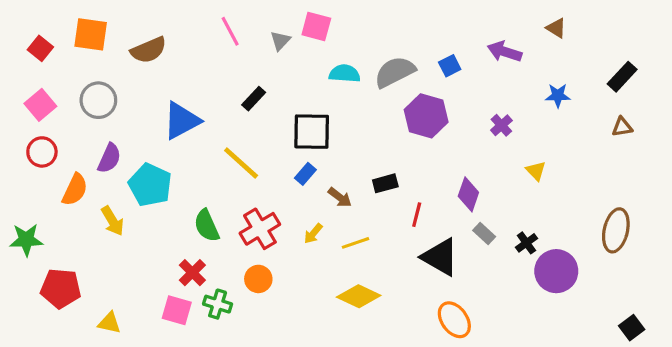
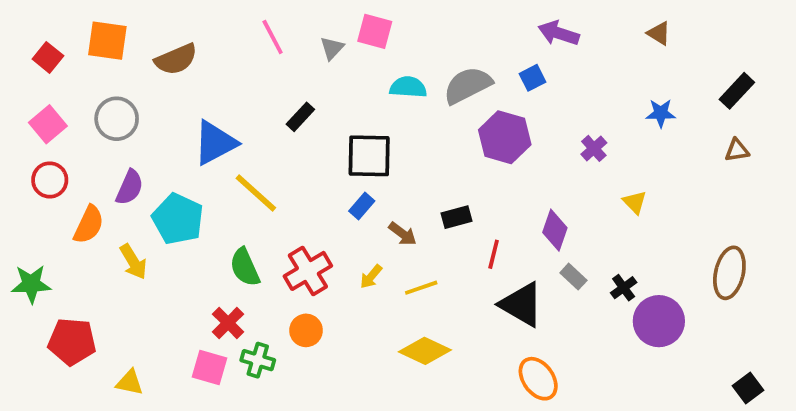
purple arrow: (505, 52) -> (559, 33), moved
yellow line: (241, 163) -> (256, 193), moved

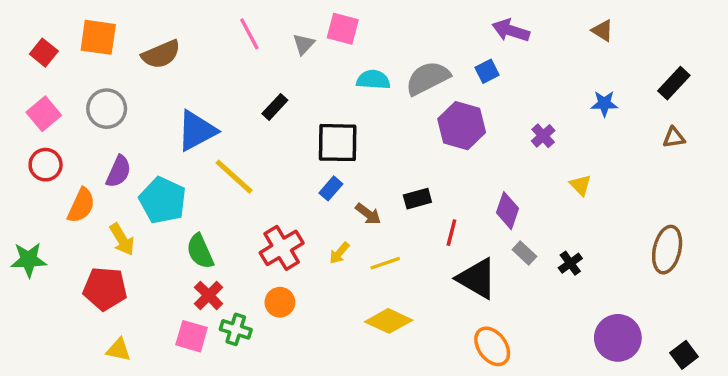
green semicircle: (245, 267) -> (200, 251), moved
purple circle: (659, 321) -> (618, 338), moved
red pentagon: (72, 342) -> (105, 289), moved

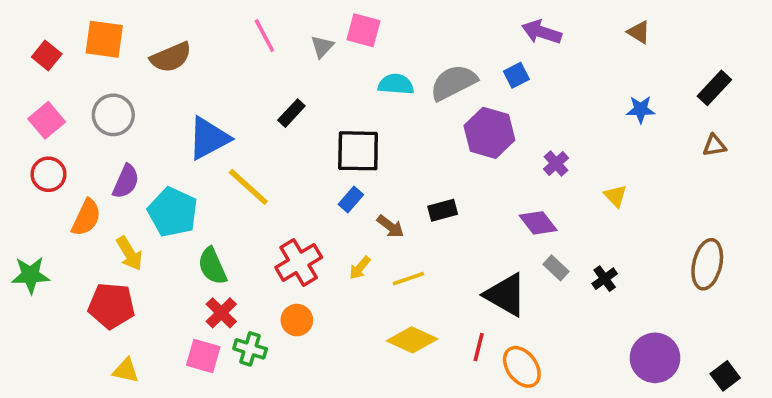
purple cross: (543, 136) -> (556, 163), moved
purple diamond: (507, 211) -> (538, 223), turned -57
red line: (451, 233) -> (479, 347), moved

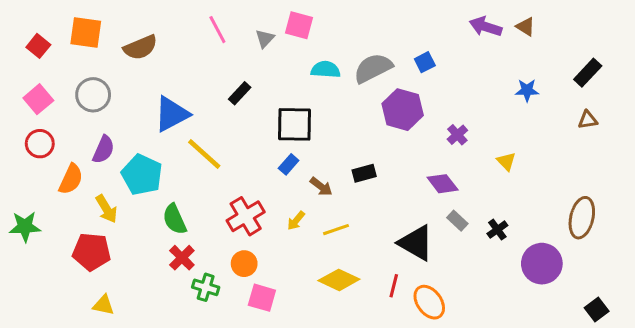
purple arrow: (542, 32) -> (486, 27), moved
pink square: (203, 356) -> (262, 298), moved
purple circle: (655, 358) -> (542, 264), moved

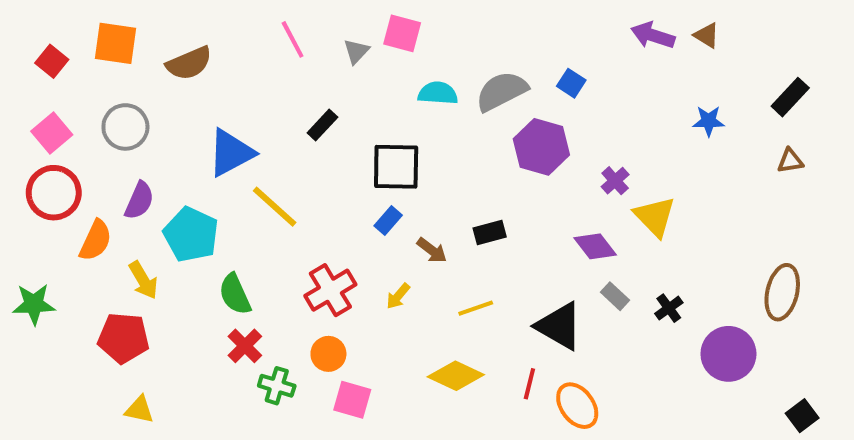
blue square: (425, 62) -> (571, 83), turned -30
red circle: (40, 144) -> (54, 193), size x1.4
yellow triangle: (506, 161) -> (655, 217), moved, size x1.6
yellow line: (336, 230) -> (476, 308), moved

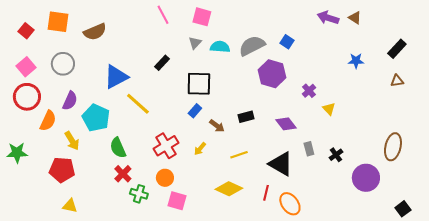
pink line: (293, 39) -> (163, 15), moved
gray triangle: (356, 51) -> (195, 43), moved
yellow triangle: (655, 217) -> (329, 109), size x0.6
purple diamond: (595, 246) -> (286, 124), moved
gray rectangle: (615, 296) -> (309, 149), turned 32

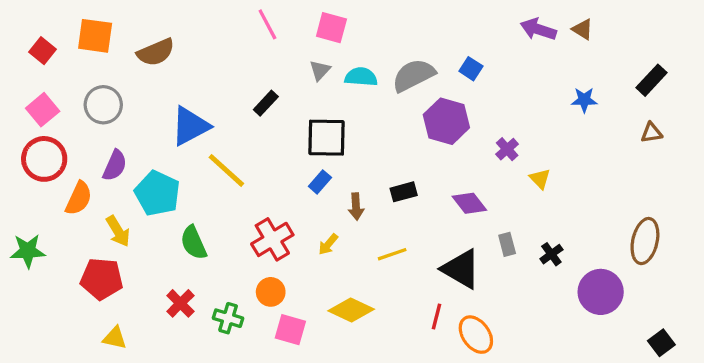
brown arrow: (217, 126) -> (356, 207), turned 49
red cross: (123, 174) -> (180, 303), moved
yellow diamond: (229, 189) -> (351, 310), moved

